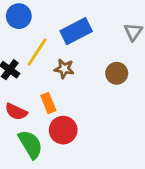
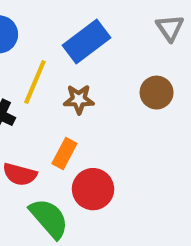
orange rectangle: (48, 103) -> (64, 154), turned 60

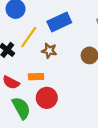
orange rectangle: (64, 154) -> (36, 77), turned 48

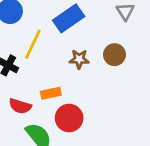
brown star: (49, 51) -> (79, 59), moved

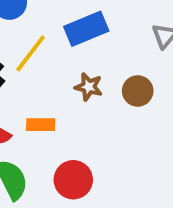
red circle: (69, 118) -> (73, 180), moved

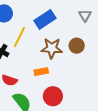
brown star: (89, 87) -> (52, 48), size x1.5
orange rectangle: (41, 125) -> (41, 72), moved

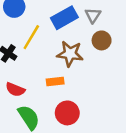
gray triangle: (85, 15) -> (93, 15), moved
brown circle: (77, 46) -> (102, 40), moved

